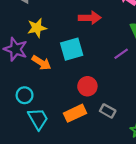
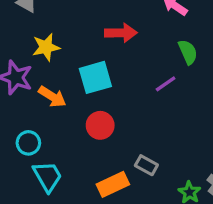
red circle: (87, 86) -> (100, 125), moved
orange rectangle: (75, 113) -> (113, 184), moved

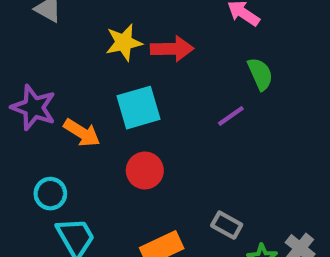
yellow star: (46, 47) -> (124, 42), moved
gray rectangle: (146, 165) -> (227, 225), moved

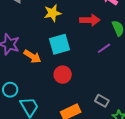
red arrow: (172, 49) -> (90, 20), moved
cyan circle: (50, 194) -> (10, 90), moved

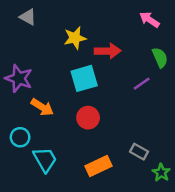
red arrow: (90, 20) -> (108, 51), moved
orange arrow: (32, 56) -> (42, 107), moved

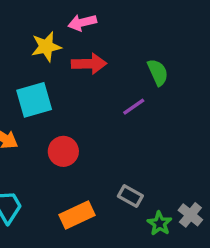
pink arrow: (149, 20) -> (82, 23), moved, turned -48
cyan square: (84, 78) -> (34, 100), moved

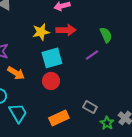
yellow star: (46, 47) -> (41, 32), moved
cyan square: (34, 100) -> (52, 58), moved

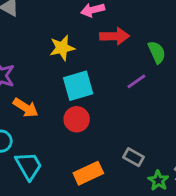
red arrow: (66, 30) -> (115, 36), moved

